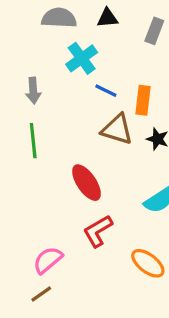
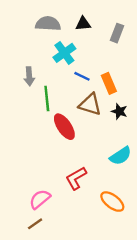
orange rectangle: (143, 100) -> (109, 83), turned -30
green line: (33, 141) -> (47, 99), moved
red ellipse: (87, 183) -> (64, 127), moved

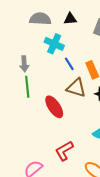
cyan cross: (64, 53) -> (54, 44), turned -30
blue line: (82, 76) -> (69, 64), turned 32
green line: (47, 99) -> (27, 87), moved

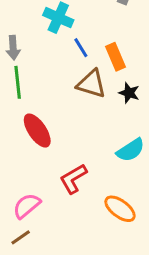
red ellipse: (54, 107) -> (37, 131), moved

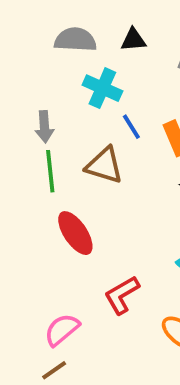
brown triangle: (91, 84) -> (104, 165), moved

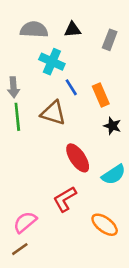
red ellipse: (75, 233) -> (78, 158), moved

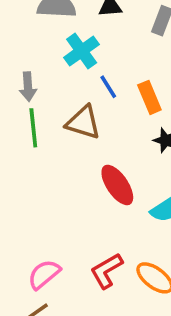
cyan cross: (52, 62) -> (82, 51), turned 30
red L-shape: (65, 199) -> (107, 271), moved

